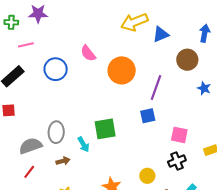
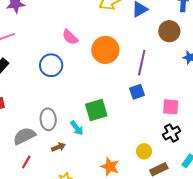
blue circle: (56, 69) -> (51, 65), moved

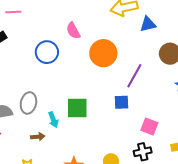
brown arrow: (58, 147) -> (38, 137), moved

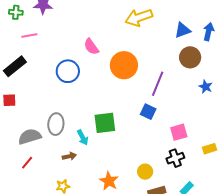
blue triangle: (148, 24) -> (183, 30), moved
blue square: (122, 102) -> (148, 112), turned 35
pink square: (149, 126) -> (179, 132), turned -30

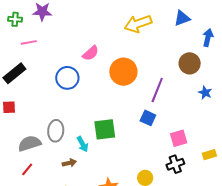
blue triangle: (183, 30) -> (182, 18), moved
pink semicircle: (91, 47) -> (91, 53), turned -96

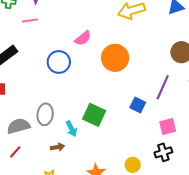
pink line: (29, 42) -> (30, 20), moved
purple line: (157, 90) -> (163, 87), moved
green square: (105, 129) -> (94, 115), turned 30

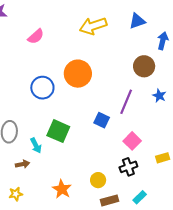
pink semicircle: (83, 38) -> (36, 36), moved
blue circle: (59, 62) -> (42, 88), moved
pink square: (168, 127) -> (132, 141), turned -30

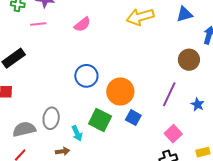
orange circle: (78, 74) -> (120, 92), moved
blue star: (159, 96) -> (198, 104), moved
blue square: (102, 120) -> (133, 118), moved

